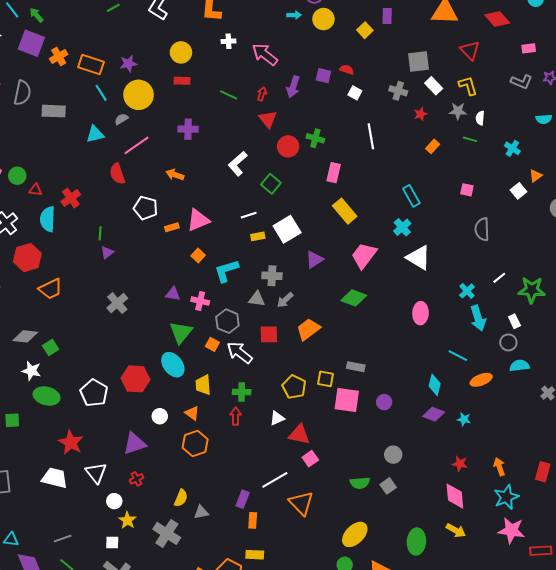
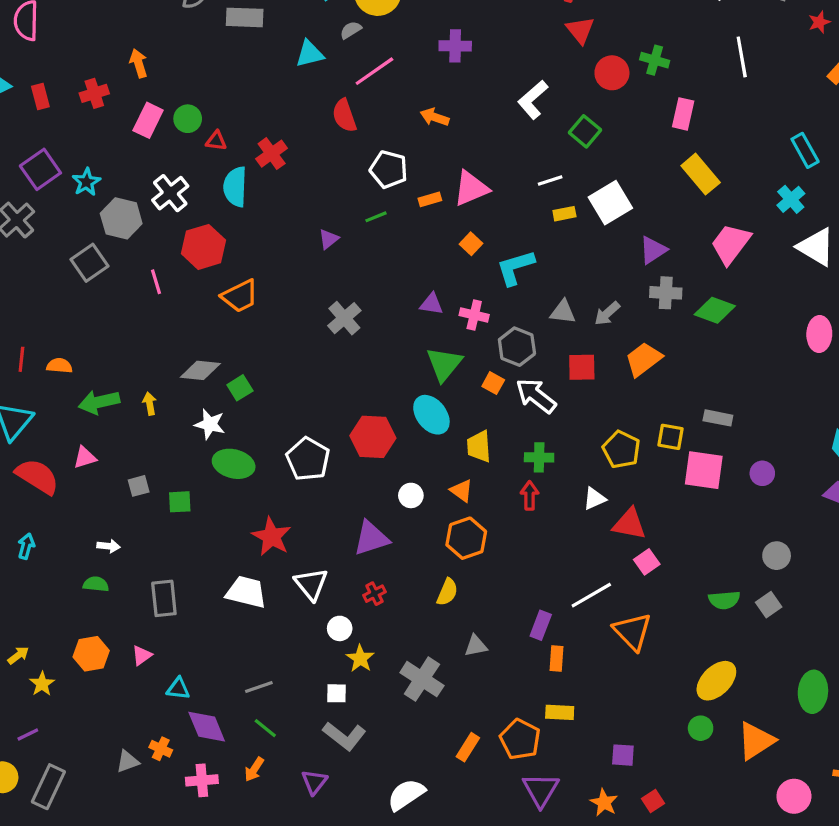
green line: (100, 233) -> (376, 217), moved, turned 64
gray cross: (272, 276) -> (666, 293), moved
yellow semicircle: (181, 498) -> (447, 592), moved

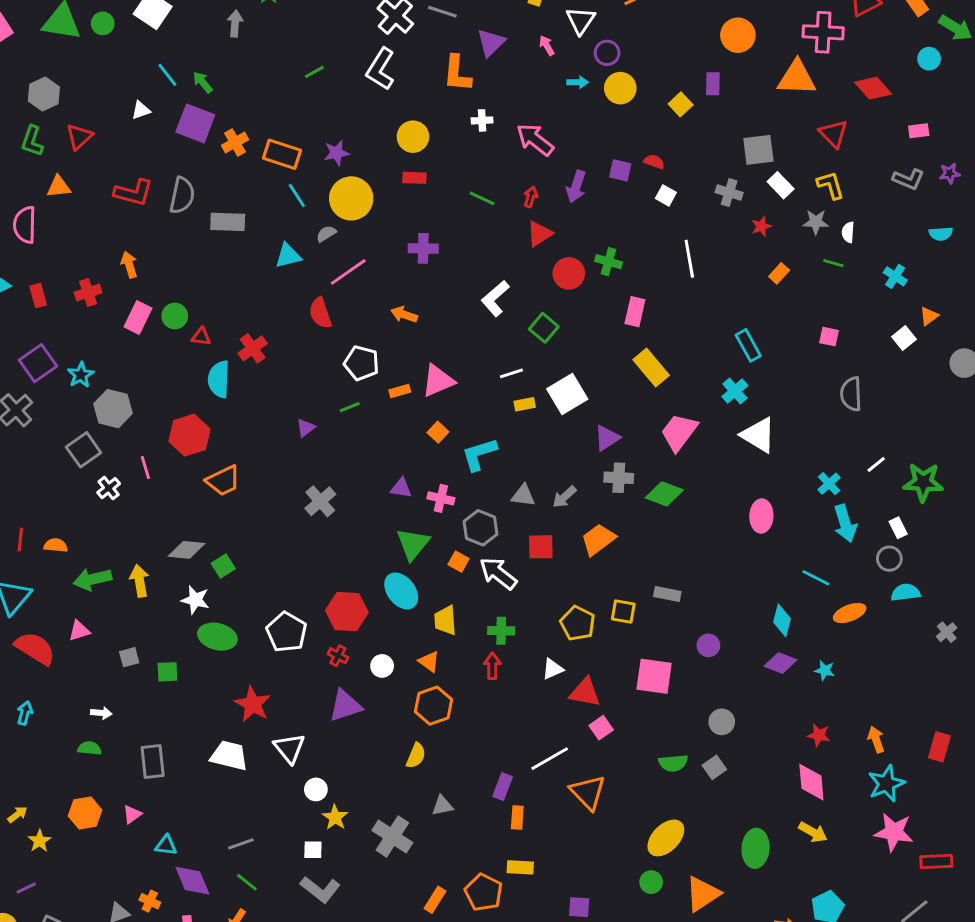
red triangle: (580, 30) -> (539, 234), turned 36
white cross: (170, 193) -> (109, 488), moved, size x0.7
yellow arrow: (150, 404) -> (139, 581), size x1.5
pink square: (704, 470) -> (654, 676), moved
red cross: (374, 594) -> (338, 656), moved, turned -36

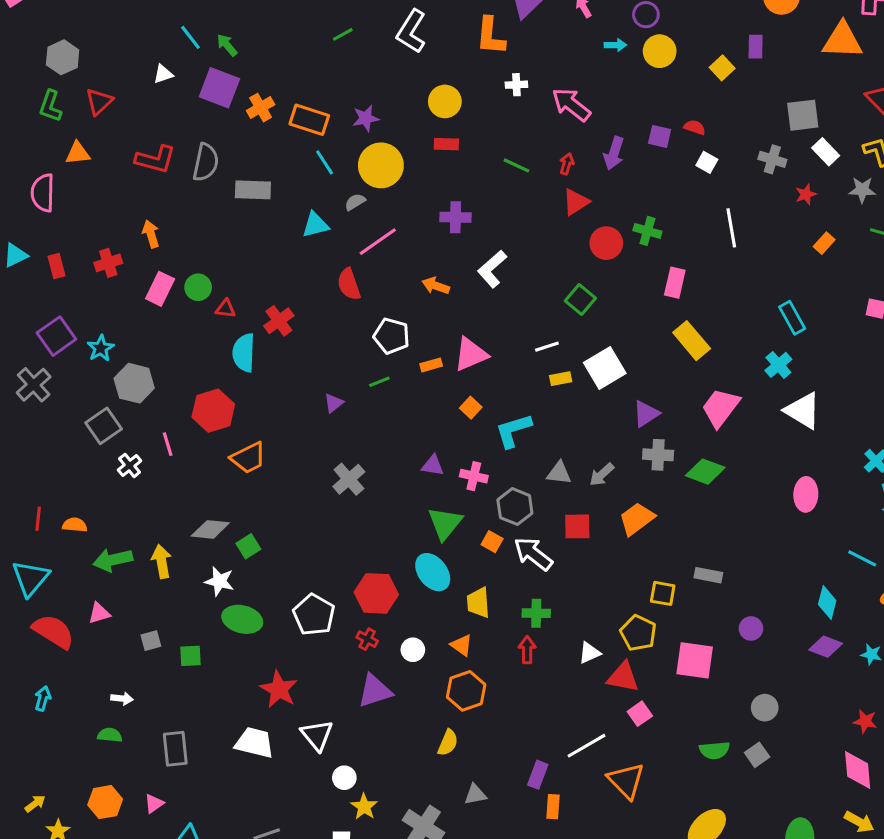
white L-shape: (495, 298) -> (492, 269), moved
yellow pentagon: (578, 623) -> (638, 633), moved

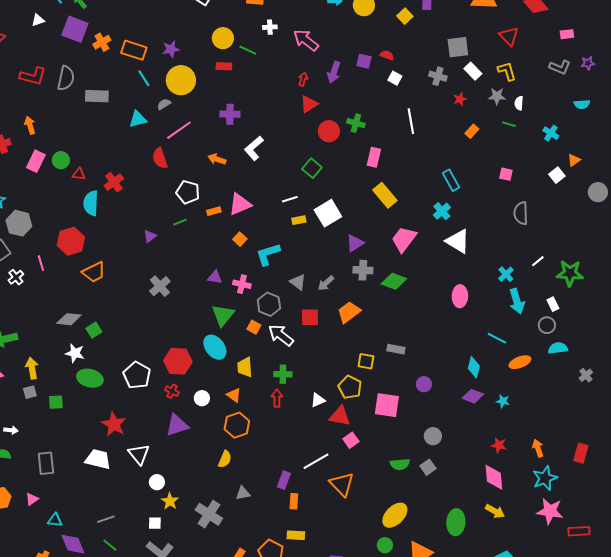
green line: (516, 165) -> (248, 50), moved
gray triangle: (559, 473) -> (298, 282), turned 30
yellow arrow: (162, 561) -> (32, 368), moved

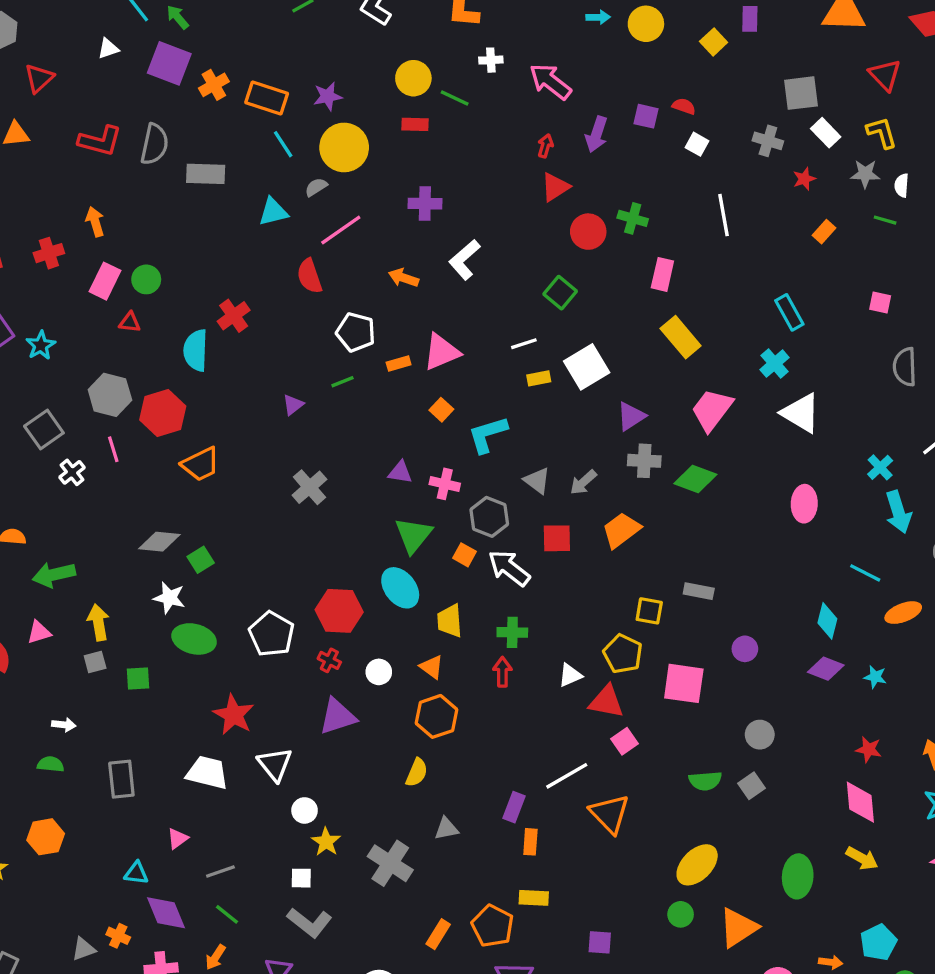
red triangle: (79, 174) -> (130, 322), moved
gray hexagon: (19, 223) -> (110, 395), moved
pink triangle: (32, 499) -> (178, 838), moved

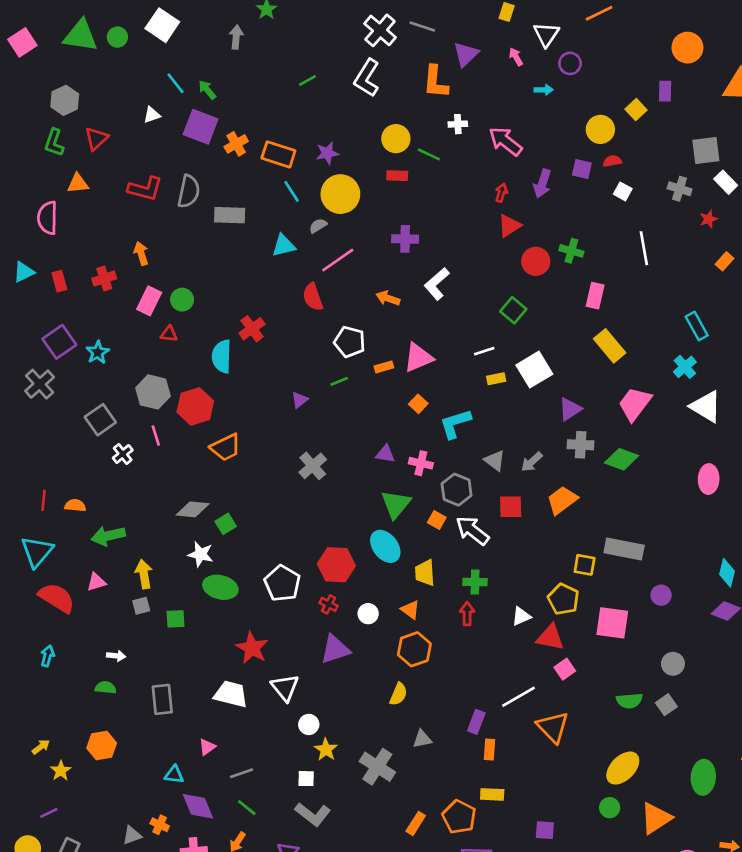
yellow circle: (646, 24) -> (600, 129), moved
red semicircle: (684, 106) -> (612, 161), turned -30
gray rectangle: (699, 591) -> (624, 549), size x1.6

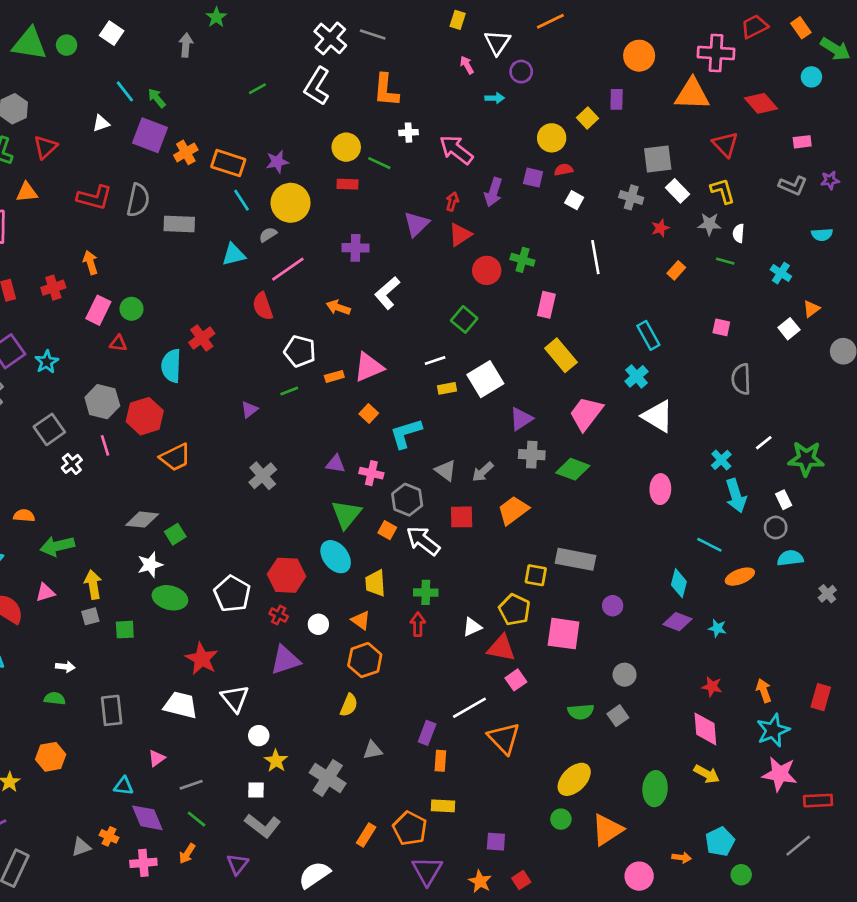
white square: (162, 25) -> (112, 33), size x0.7
purple triangle: (466, 54) -> (416, 224), moved
white star: (201, 554) -> (150, 565), turned -30

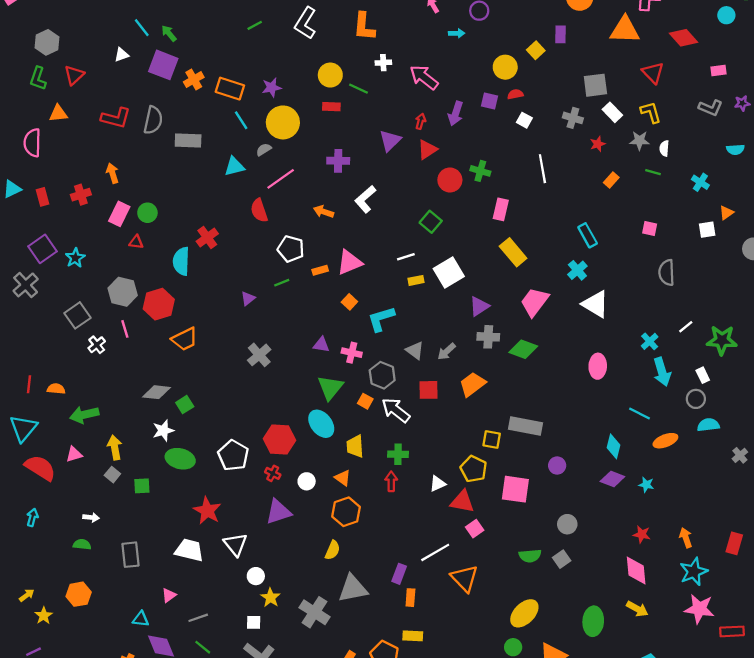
white square: (789, 329) -> (707, 230), turned 30
gray square: (90, 616) -> (112, 475), turned -35
gray triangle: (373, 750) -> (353, 589), size x1.8

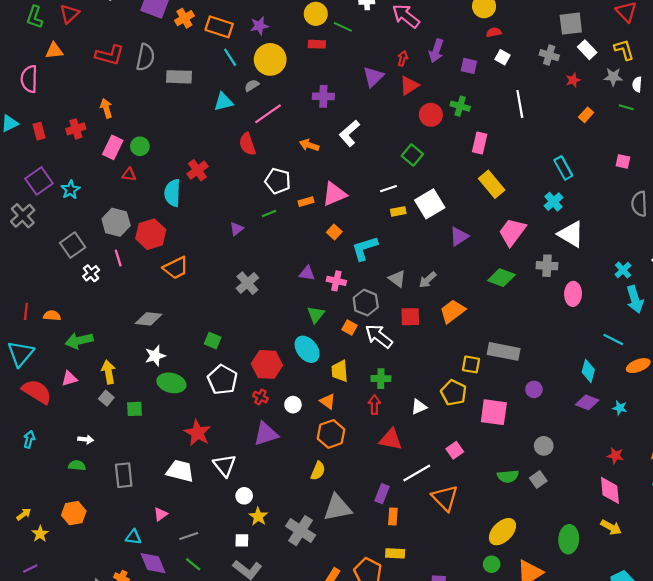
purple square: (489, 101) -> (469, 66), moved
gray cross: (488, 337) -> (547, 266), moved
green triangle: (330, 388) -> (316, 315), size x0.7
green square: (185, 405) -> (213, 341), moved, turned -35
red triangle: (462, 502) -> (391, 439), moved

